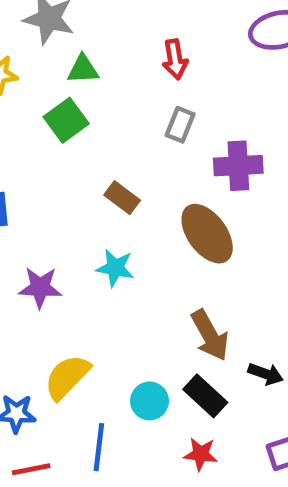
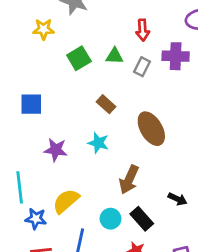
green triangle: (83, 69) -> (114, 56), moved
purple cross: (238, 166) -> (176, 56), moved
brown arrow: (210, 335) -> (129, 180), moved, turned 48
black arrow: (266, 374) -> (178, 199), moved

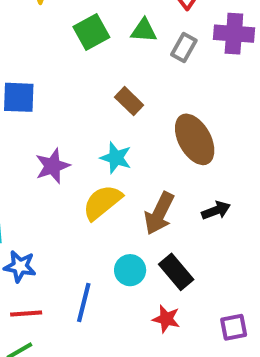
purple star: (56, 150) -> (53, 166), turned -30
black arrow: (178, 199) -> (216, 210), moved, turned -48
yellow semicircle: (66, 201) -> (102, 202), moved

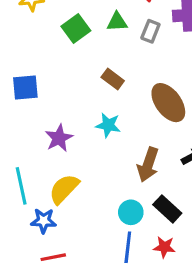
yellow semicircle: (102, 202) -> (64, 189), moved
blue line: (84, 303) -> (128, 247), moved

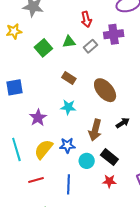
gray rectangle: (150, 31) -> (90, 46), turned 32
blue star: (44, 221) -> (67, 145), moved
blue line: (128, 247) -> (68, 184), moved
red line: (53, 257) -> (36, 180), moved

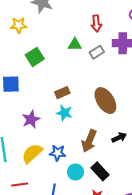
green square: (43, 48) -> (35, 57), moved
brown rectangle: (69, 78) -> (62, 93), moved, turned -64

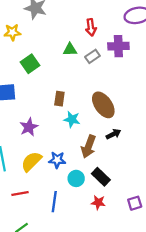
brown rectangle: (62, 93) -> (59, 99), turned -56
cyan star: (64, 113) -> (72, 119), moved
black arrow: (119, 137) -> (113, 134), moved

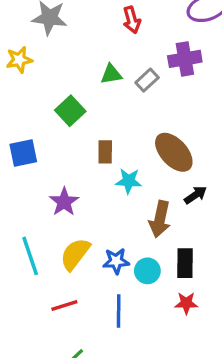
red arrow: (91, 27) -> (132, 20), moved
green square: (30, 64) -> (70, 111), moved
blue star: (57, 160) -> (116, 261), moved
black rectangle: (101, 177) -> (185, 263), turned 54

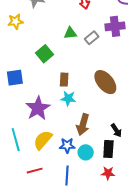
cyan star: (129, 181) -> (68, 98), moved
black arrow: (196, 195) -> (116, 130), moved, turned 88
purple star: (64, 202) -> (38, 108), size x1.4
brown arrow: (160, 219) -> (83, 124), moved

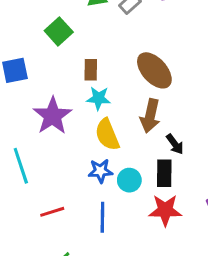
brown arrow: (83, 124) -> (150, 116), moved
yellow semicircle: (43, 140) -> (107, 135), moved, turned -60
red star: (108, 173) -> (165, 210), size x1.5

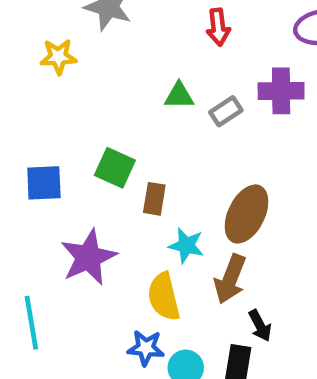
green square: (59, 31) -> (115, 168), moved, turned -32
brown ellipse: (154, 70) -> (246, 214), turned 60
cyan star: (99, 98) -> (186, 245), moved

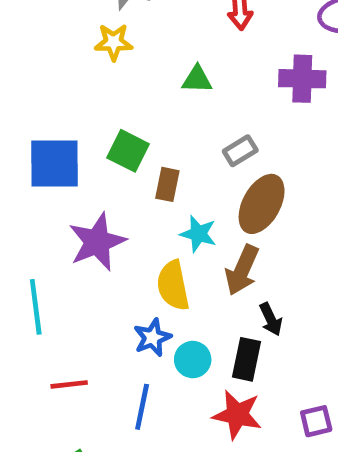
yellow star: (58, 57) -> (114, 42), moved
gray rectangle: (226, 111) -> (240, 151), moved
blue square: (44, 183) -> (55, 164), size x1.4
blue star: (146, 348) -> (152, 338), turned -30

